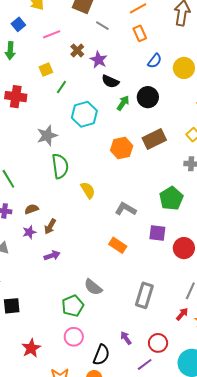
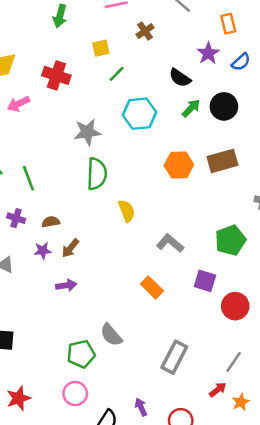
purple star: (99, 60) -> (208, 53), moved

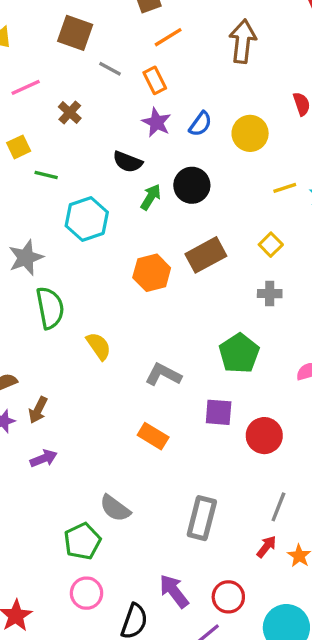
orange rectangle: (228, 24) -> (155, 80), moved
green line: (117, 74) -> (46, 175), turned 72
purple arrow: (141, 407) -> (174, 591), size x1.5

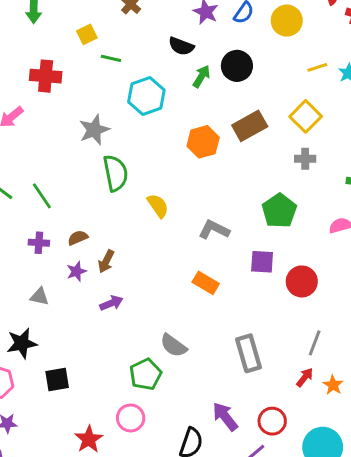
yellow square: (271, 245) -> (306, 116), size x1.5
gray rectangle: (202, 518) -> (249, 353), turned -30
pink circle: (87, 593) -> (131, 418), moved

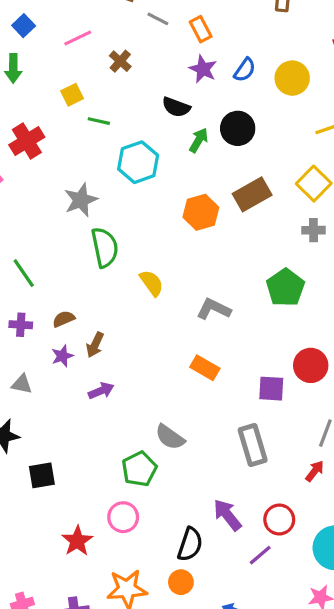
red cross: (46, 76) -> (27, 141), turned -36
purple square: (262, 262) -> (271, 389), moved

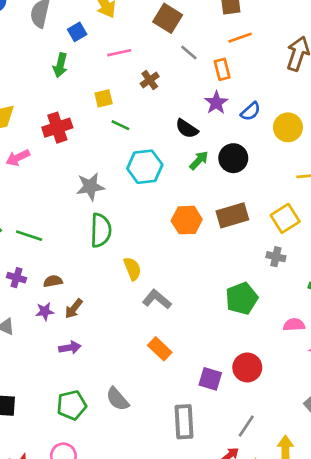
green line: (24, 273) -> (29, 236), turned -50
gray L-shape: (214, 309) -> (157, 299), moved
green pentagon: (139, 469) -> (72, 405), moved

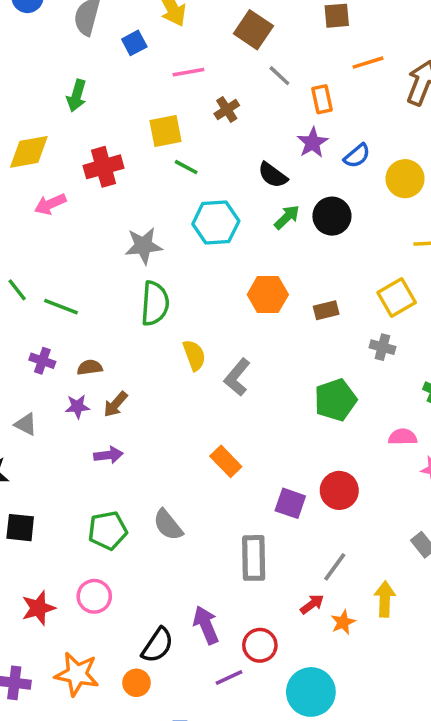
orange line: (240, 38) -> (368, 63), moved
green arrow: (60, 65) -> (77, 96), moved
yellow square: (104, 98) -> (166, 131), size x1.4
brown rectangle: (232, 215) -> (326, 310), moved, size x0.6
gray L-shape: (157, 299) -> (237, 377), moved, turned -92

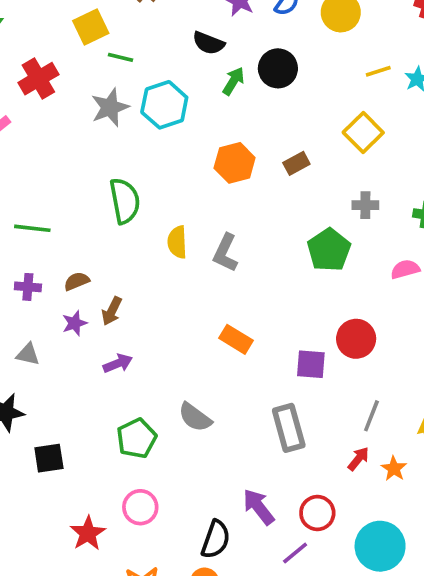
gray star: (143, 246) -> (110, 107), moved
gray cross: (382, 347) -> (365, 205), moved
yellow semicircle: (194, 355) -> (177, 242), turned -148

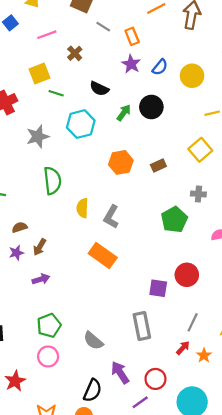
black semicircle: (209, 43) -> (99, 89), moved
gray star: (110, 107) -> (38, 137), moved
orange rectangle: (236, 339) -> (103, 255), moved, size x1.4
gray semicircle: (195, 417) -> (93, 341), moved
pink circle: (140, 507) -> (48, 356), moved

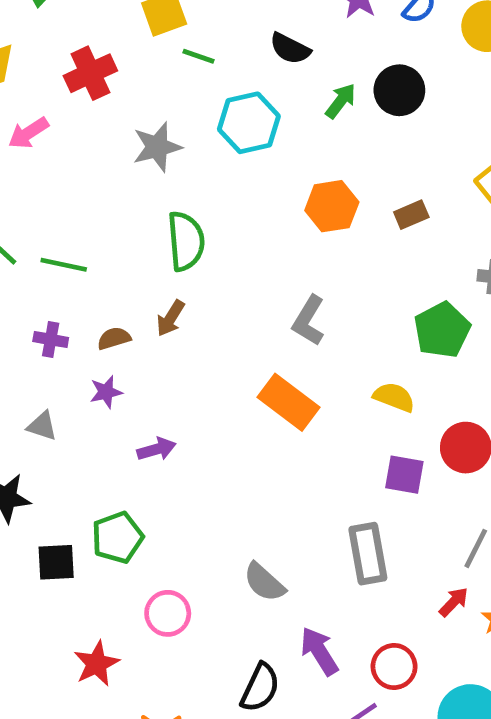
yellow semicircle: (82, 208) -> (394, 397), moved, turned 108
brown arrow: (40, 247) -> (170, 318), moved
green pentagon: (49, 326) -> (117, 538), moved

